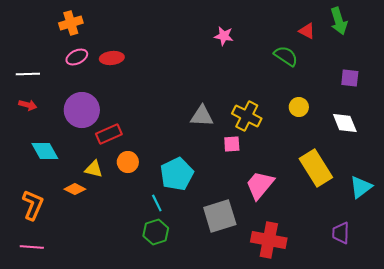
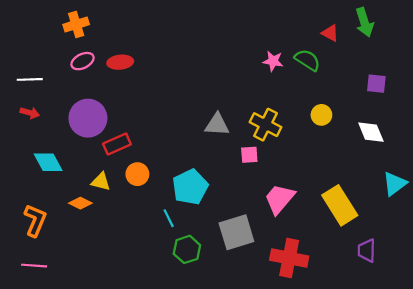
pink star: (224, 36) -> (273, 61), moved
yellow rectangle: (316, 168) -> (340, 205), moved
cyan triangle: (361, 187) -> (395, 184), moved
green hexagon: (156, 232) -> (187, 249), moved

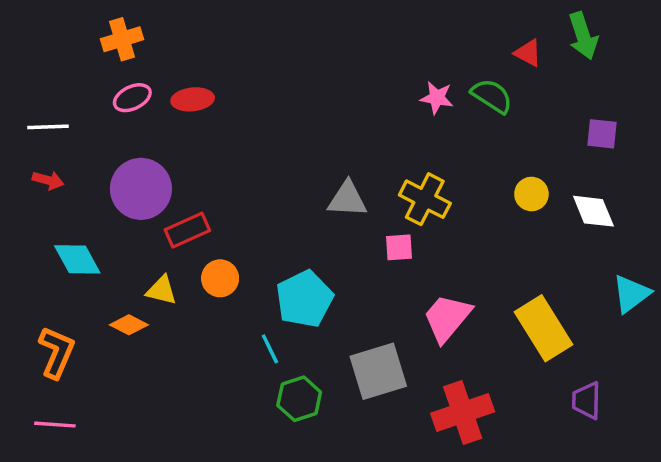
yellow circle: (321, 115) -> (531, 194), moved
red cross: (289, 258) -> (463, 413), turned -30

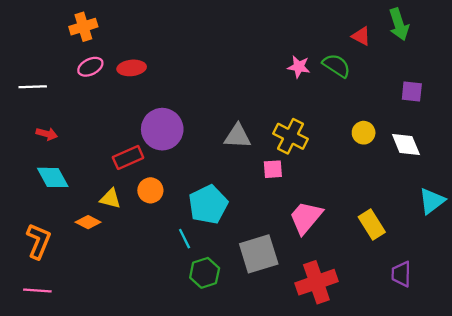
red arrow: (48, 180) -> (47, 134), moved
purple circle: (141, 189) -> (162, 129), moved
yellow rectangle: (544, 328) -> (372, 225), size x0.7

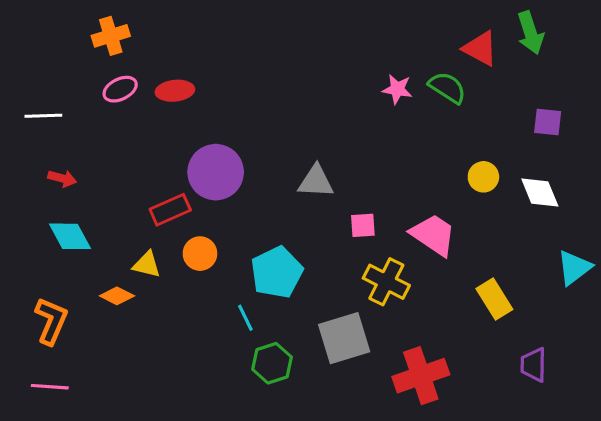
red triangle: (361, 36) -> (480, 48), size x1.4
yellow cross: (291, 136) -> (386, 282), moved
pink trapezoid: (306, 217) -> (433, 235), moved, turned 84

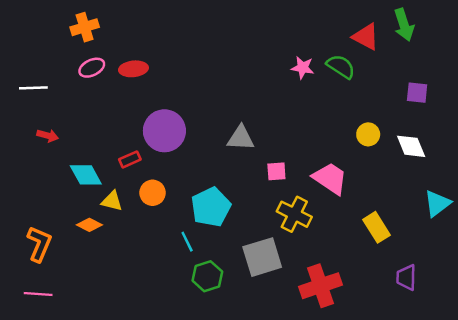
red rectangle: (170, 210) -> (130, 159), size x0.7
cyan diamond: (70, 236) -> (86, 175), moved

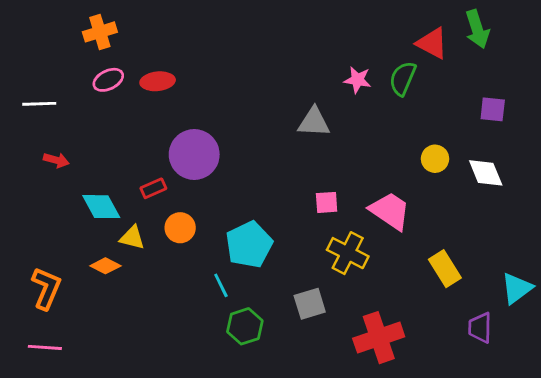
green semicircle: (341, 66) -> (403, 78), turned -100
gray triangle: (241, 138) -> (314, 122), moved
cyan triangle: (437, 203) -> (517, 288), moved
gray square: (262, 257) -> (310, 304), size x0.7

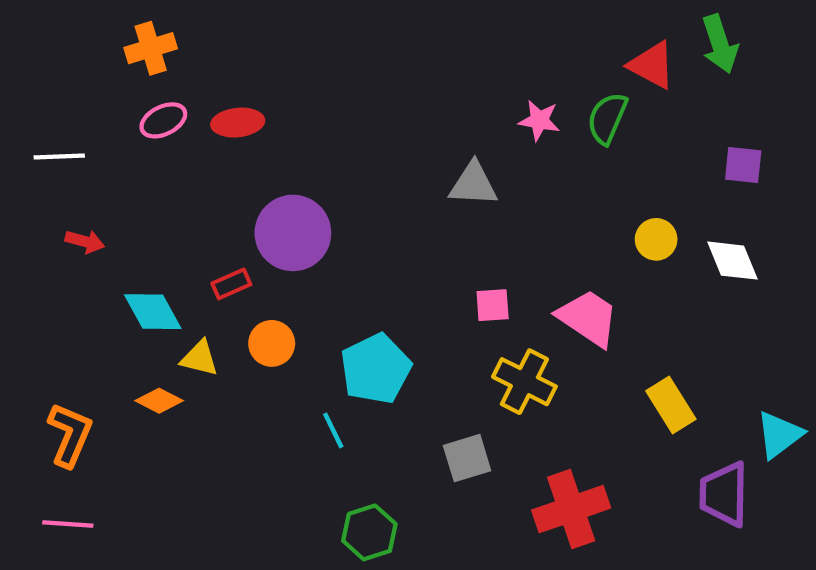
green hexagon: (245, 326) -> (369, 532), moved
purple trapezoid: (480, 328) -> (724, 494), size x1.4

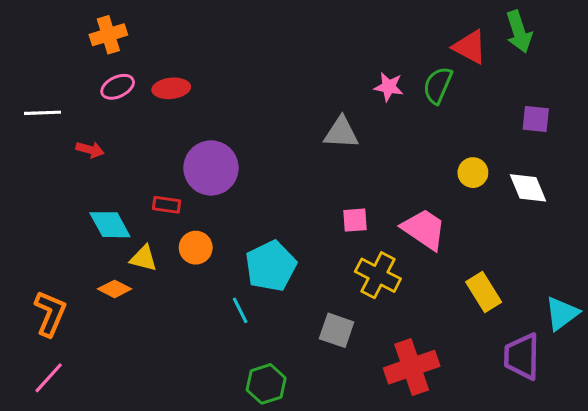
red arrow: (85, 241) -> (90, 150), moved
red rectangle: (231, 284) -> (167, 205), turned 32
gray square: (467, 458) -> (337, 330), turned 36
pink line: (68, 524) -> (49, 378), turned -52

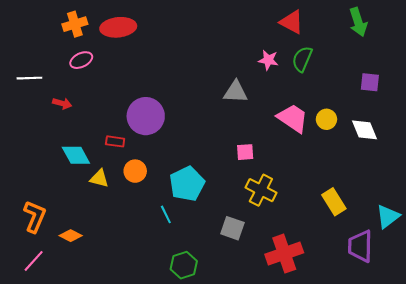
red triangle: (470, 47) -> (292, 22), moved
red ellipse: (171, 88) -> (118, 27), moved, size x1.4
pink trapezoid: (424, 229) -> (293, 118), moved
orange diamond: (115, 289) -> (71, 236), moved

